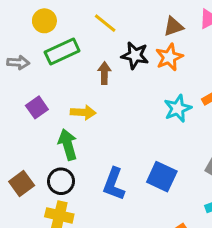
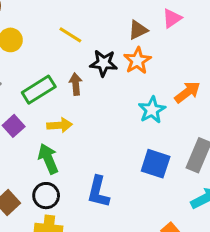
green rectangle: (62, 51) -> (39, 90), moved
blue square: (162, 177) -> (156, 164), moved

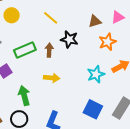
orange star: (137, 61) -> (107, 42), moved
yellow arrow: (60, 125) -> (52, 78), moved

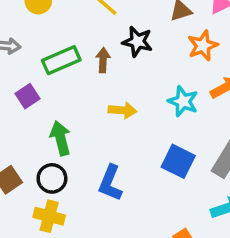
cyan star: (96, 74) -> (183, 101), turned -30
yellow arrow: (52, 78) -> (122, 110), moved

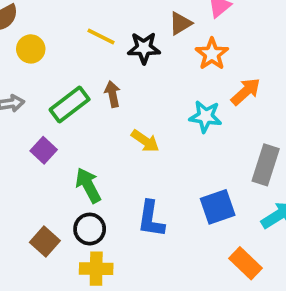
black star: (137, 42) -> (144, 48), moved
yellow arrow: (122, 110) -> (145, 141), turned 44
blue square: (178, 161) -> (218, 207), moved, turned -32

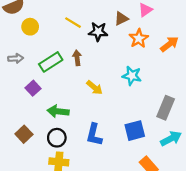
orange arrow: (246, 92) -> (169, 44), moved
green arrow: (88, 185) -> (58, 111), turned -60
brown square: (45, 241) -> (24, 134), moved

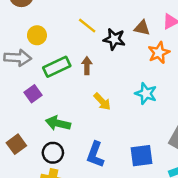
brown triangle: (121, 19) -> (142, 28), turned 32
yellow circle: (30, 27) -> (37, 35), moved
gray arrow: (16, 58) -> (18, 58), size x1.5

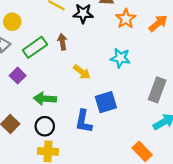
blue square: (142, 156) -> (106, 102), moved

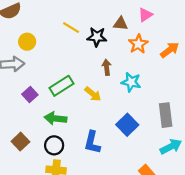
brown arrow: (62, 42) -> (107, 67), moved
green rectangle: (35, 47) -> (61, 86), moved
gray rectangle: (157, 90) -> (166, 115), turned -30
blue square: (106, 102) -> (127, 125), moved, turned -30

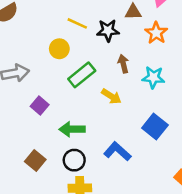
yellow circle: (27, 42) -> (59, 49), moved
green rectangle: (61, 86) -> (82, 75), moved
blue L-shape: (92, 142) -> (117, 151), turned 125

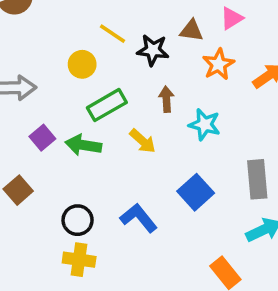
green arrow: (72, 129) -> (83, 145), moved
brown square: (35, 161) -> (18, 190), moved

